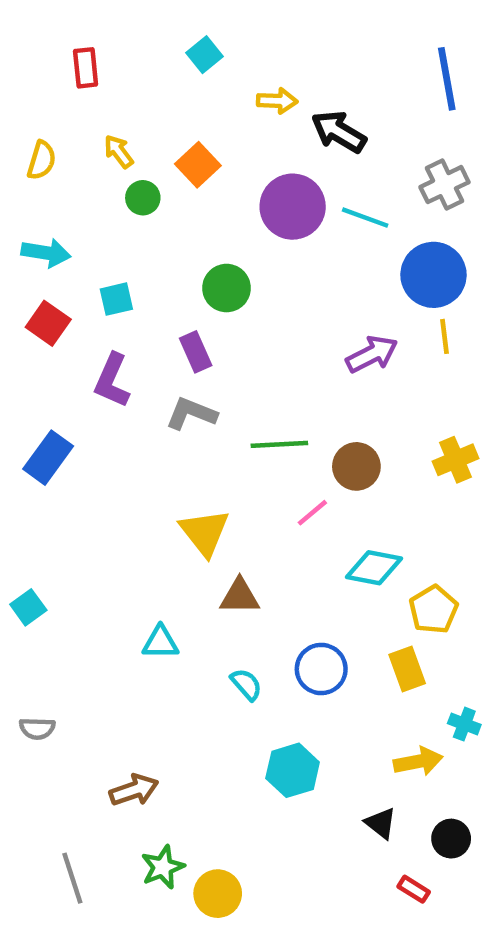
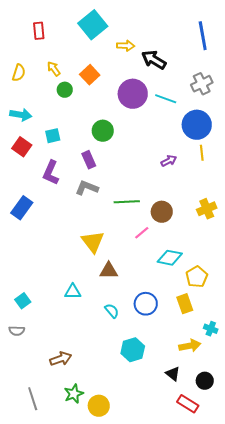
cyan square: (204, 55) -> (93, 25), size x1.8
purple arrow: (372, 354) -> (169, 161), size x0.7
cyan square: (28, 607) -> (23, 301), moved
red rectangle: (414, 889) -> (188, 404), size x1.5

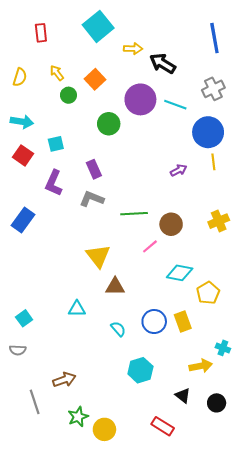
green circle: (103, 131) -> (109, 124), moved
yellow rectangle: (185, 304) -> (183, 322), moved
gray line: (33, 399) -> (35, 402), moved
red rectangle: (188, 404) -> (163, 426), moved

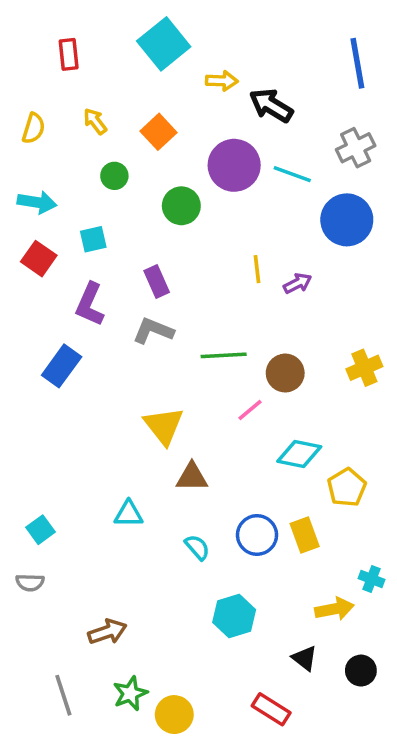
green circle: (68, 95) -> (114, 176), moved
yellow line: (213, 162) -> (257, 269), moved
blue rectangle: (23, 220) -> (62, 366), moved
gray line: (35, 402) -> (63, 695), moved

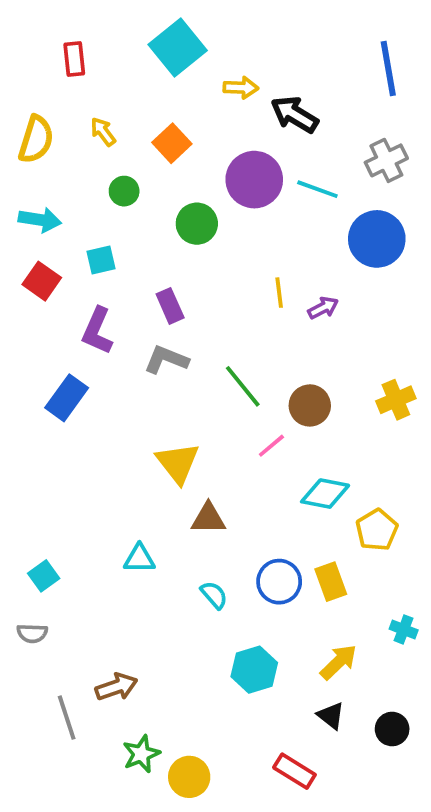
yellow semicircle: (33, 128) -> (36, 139), size x1.4
green line: (224, 355) -> (243, 386), turned 54
yellow arrow: (334, 609) -> (338, 662), moved, turned -33
gray line: (63, 695) -> (67, 718), moved

